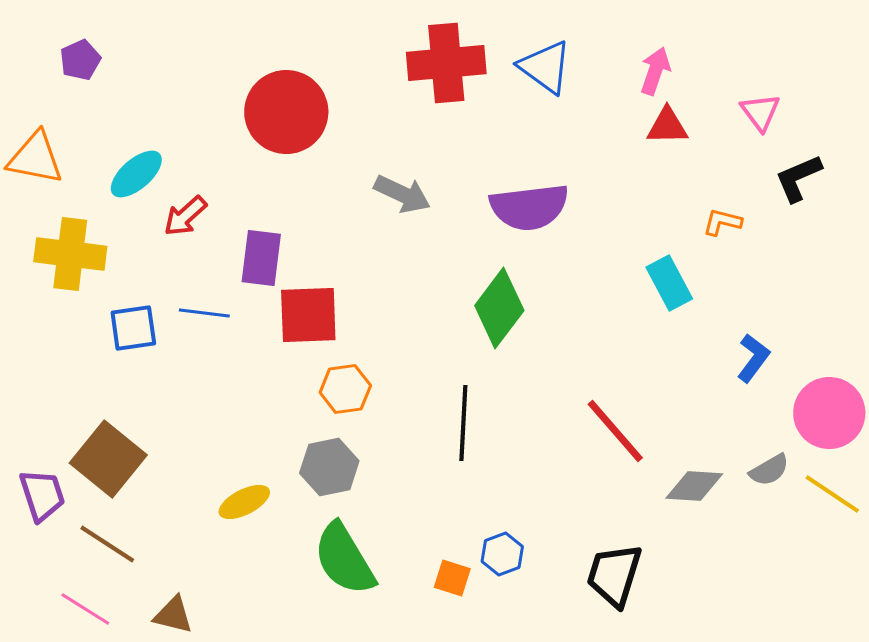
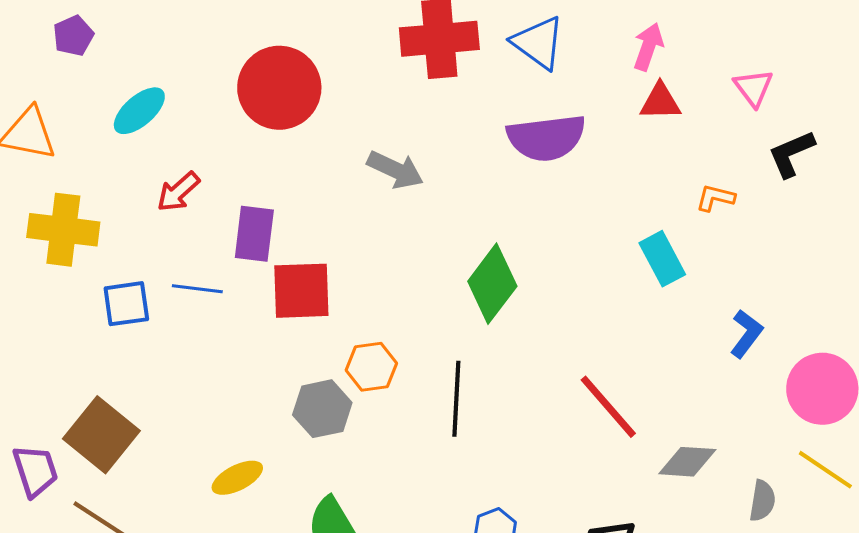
cyan ellipse: (136, 174) -> (139, 111), moved
purple semicircle: (529, 207) -> (546, 138), moved
orange hexagon: (345, 389) -> (371, 367), moved
gray hexagon: (329, 467) -> (322, 409), moved
gray semicircle: (769, 470) -> (762, 501), moved, turned -51

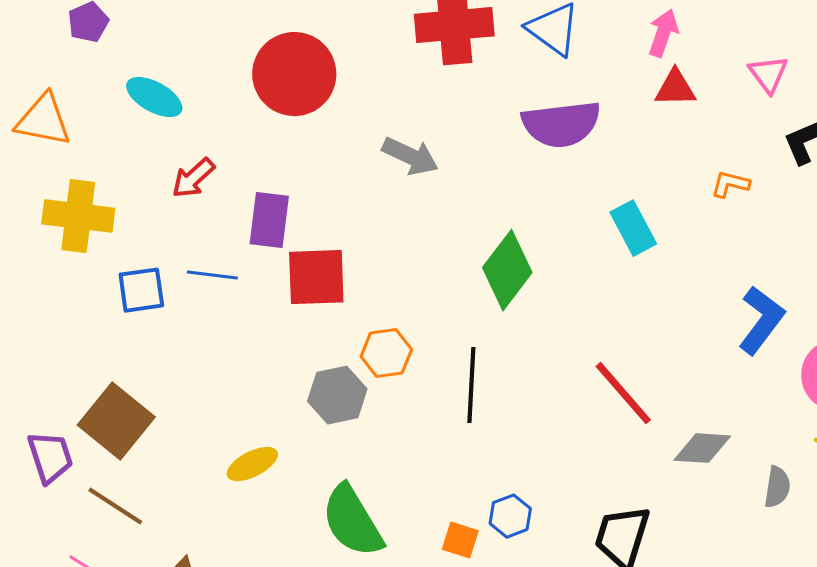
cyan ellipse: (139, 111) -> (154, 97), turned 70
cyan rectangle: (662, 259) -> (633, 228), moved
blue L-shape: (746, 334) -> (761, 320), size x1.4

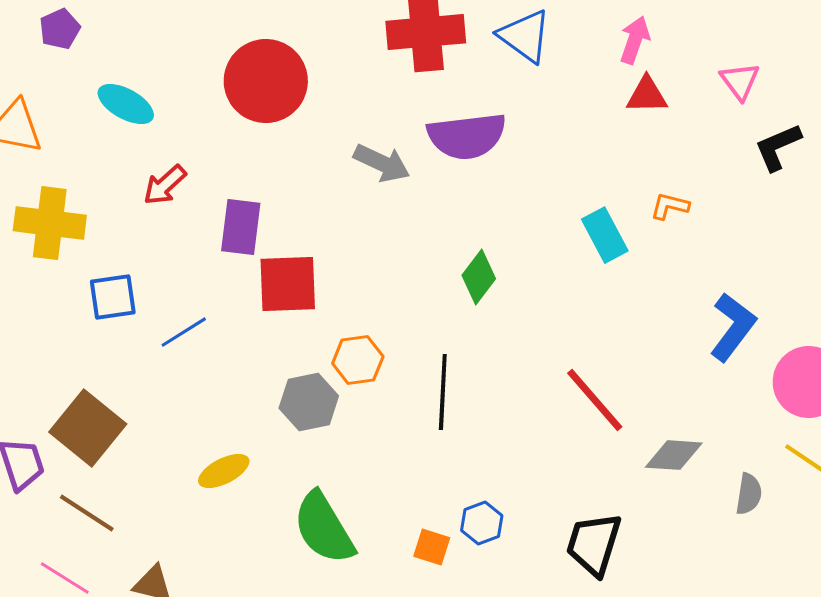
purple semicircle: (561, 124) -> (467, 136), moved
orange L-shape: (730, 184) -> (670, 206), moved
green diamond: (507, 270) -> (479, 277), size x0.7
blue line: (212, 275) -> (184, 332), moved, turned -39

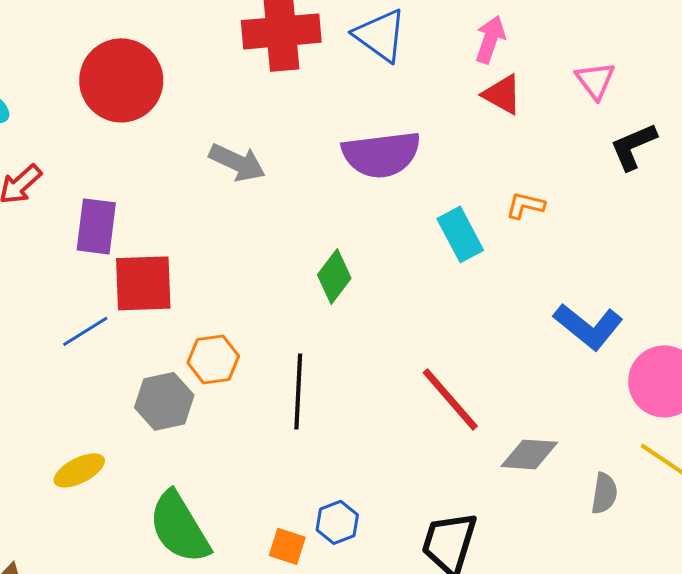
red triangle: (647, 95) -> (502, 94), turned 30
purple semicircle: (467, 136) -> (381, 154), moved
blue L-shape: (733, 327) -> (588, 326), turned 92
blue line: (184, 332) -> (85, 331), moved

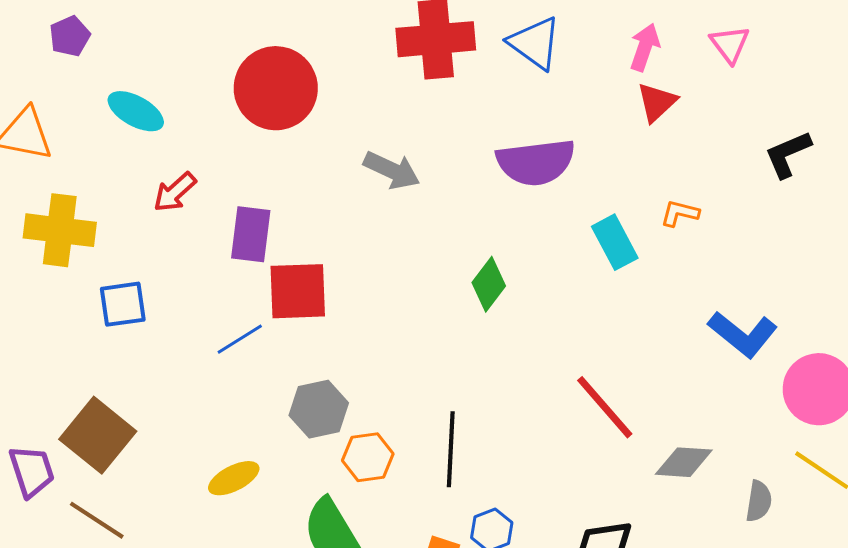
pink triangle: (595, 80) -> (730, 44), moved
red triangle: (502, 94) -> (657, 102), turned 48
orange hexagon: (213, 359) -> (368, 457), moved
black line: (298, 391) -> (451, 449), moved

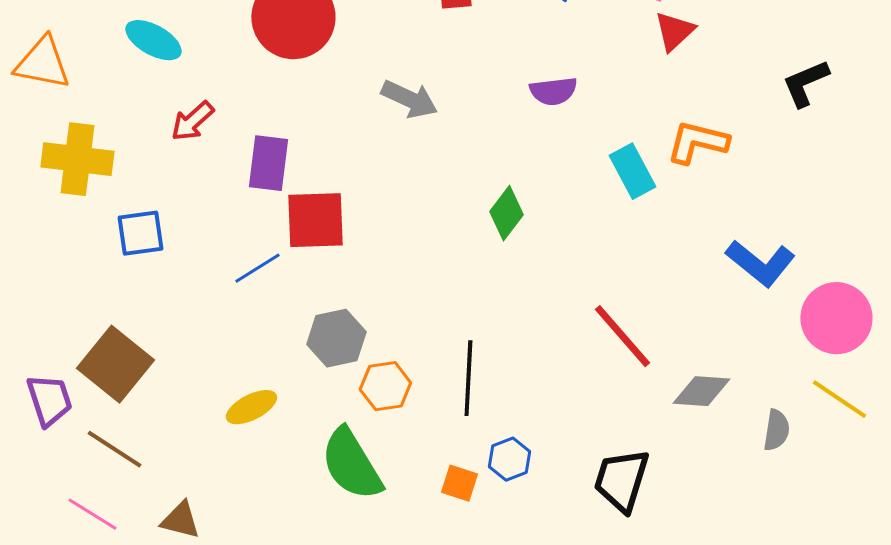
purple semicircle: (536, 162) -> (553, 91), size x0.6
orange L-shape: (680, 213) -> (697, 142), size x1.6

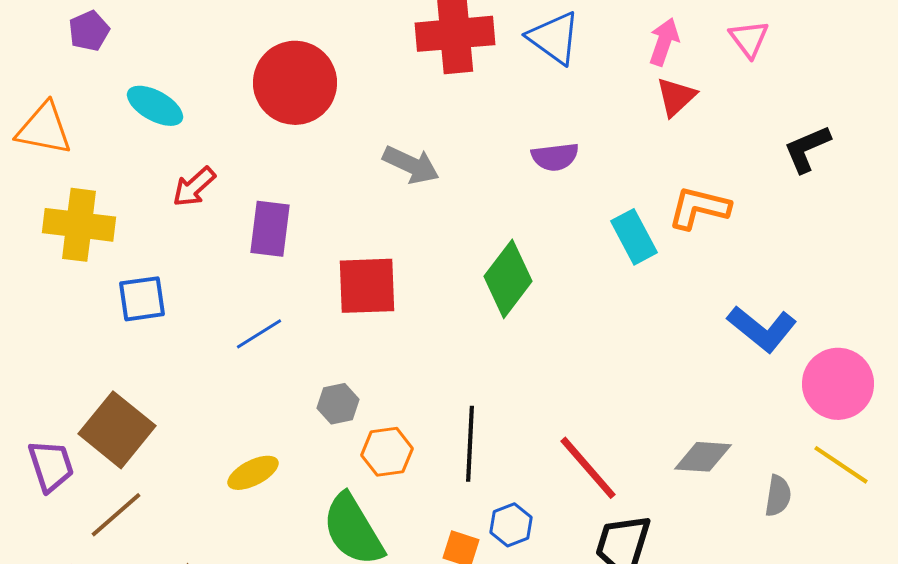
green diamond: (506, 213) -> (508, 279), size x1.4
red square: (315, 220) -> (367, 286), moved
red line: (622, 336) -> (588, 468), moved
gray hexagon: (336, 338) -> (338, 404), size x0.7
brown line: (114, 449) -> (116, 515), turned -74

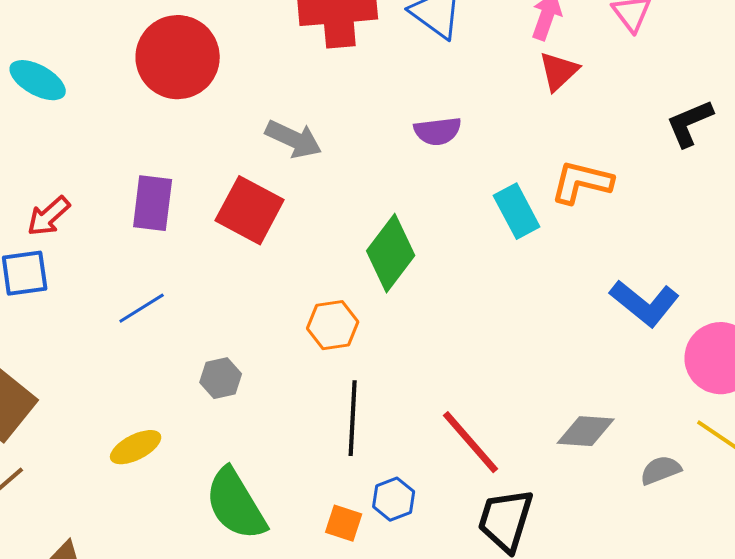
red arrow: (194, 187) -> (49, 216), moved
red square: (367, 286) -> (250, 210), moved, turned 30
orange hexagon: (387, 452) -> (333, 325), moved
gray semicircle: (778, 496) -> (661, 470), turned -120

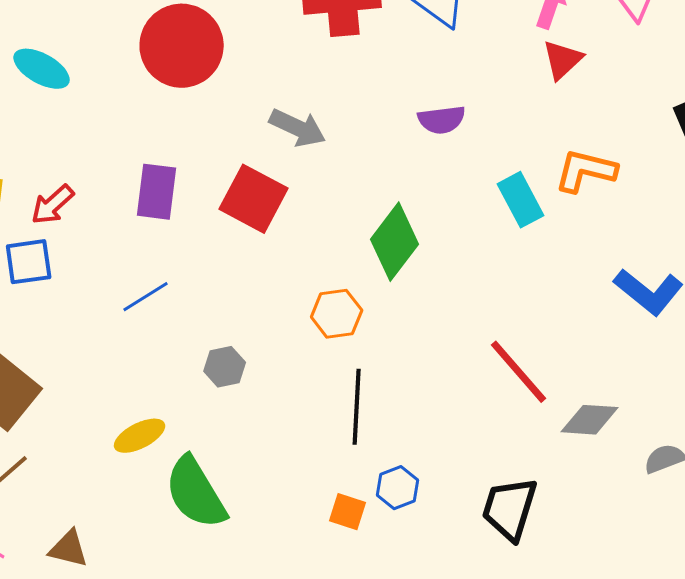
red line: (471, 442) -> (519, 372), moved
green semicircle: (236, 504) -> (196, 493), moved

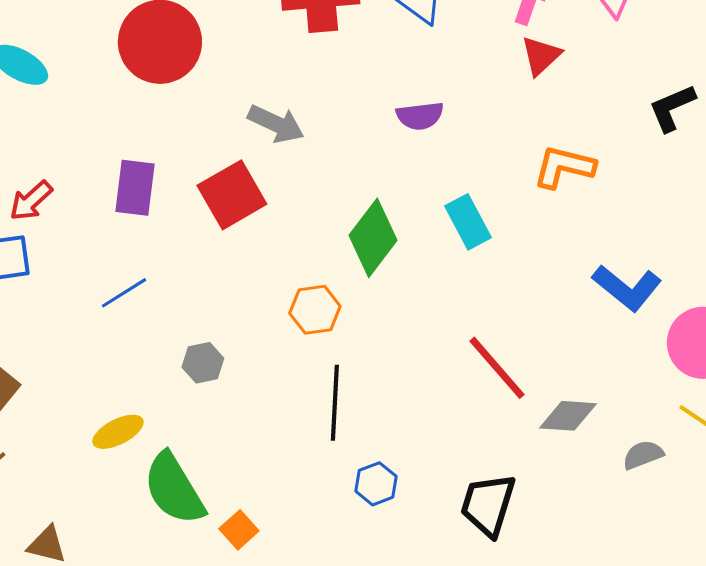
red square: (254, 199) -> (232, 195), turned 32
cyan rectangle: (521, 200) -> (468, 222), moved
orange square: (348, 512) -> (239, 530), moved, turned 30

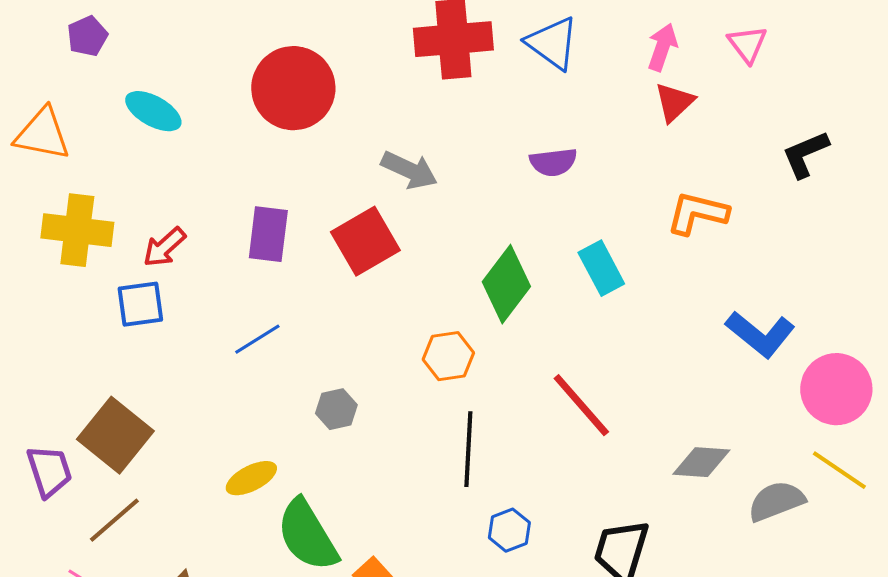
red line: (497, 368) -> (581, 405), moved
gray semicircle: (643, 455) -> (776, 501), size x1.4

